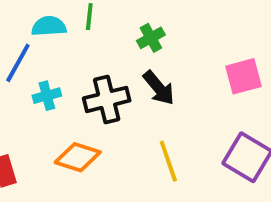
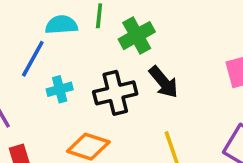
green cross: (151, 38) -> (137, 36), moved, size x1.4

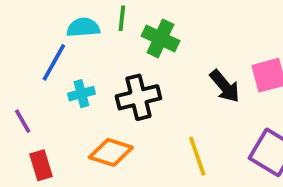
green cross: (137, 36) -> (160, 38), turned -36
black arrow: (164, 82) -> (225, 86), moved

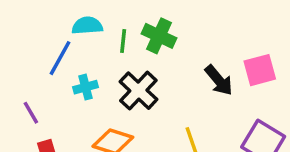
green line: (122, 18) -> (123, 41), moved
black cross: (138, 97) -> (138, 91), turned -33

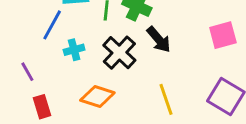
black arrow: (219, 80) -> (159, 40), moved

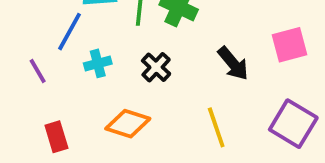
black arrow: (159, 40) -> (233, 63), moved
black cross: (119, 53) -> (156, 67), size x0.7
purple line: (27, 72) -> (38, 71), moved

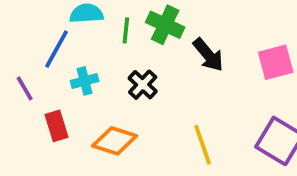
black arrow: (233, 63) -> (208, 55), moved
red rectangle: (56, 137) -> (56, 126), moved

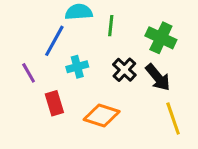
green cross: (165, 25) -> (161, 38), moved
black arrow: (208, 55) -> (158, 77), moved

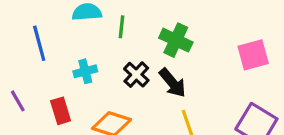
blue line: (54, 41) -> (39, 43), moved, turned -44
purple line: (29, 73) -> (18, 101), moved

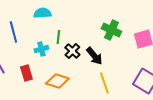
green line: (121, 27) -> (58, 37), moved
green cross: (176, 40) -> (111, 30), moved

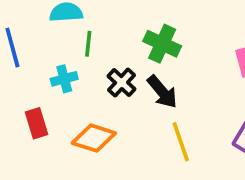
green cross: (111, 30) -> (162, 44), moved
green line: (58, 37) -> (88, 44), moved

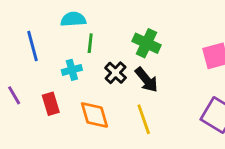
orange diamond: (94, 138) -> (94, 115), turned 56
yellow line: (181, 142) -> (144, 119), moved

